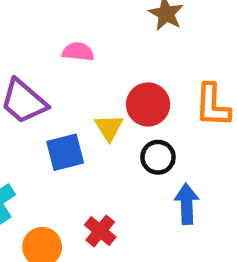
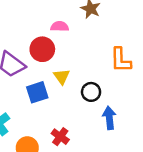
pink semicircle: (78, 52) -> (60, 26), moved
red circle: (148, 104) -> (42, 49), moved

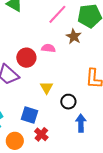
red circle: (42, 49) -> (26, 58), moved
blue square: (37, 92) -> (29, 115), moved, turned 30

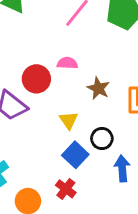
brown star: (74, 36) -> (98, 88), moved
blue square: (29, 115) -> (75, 155), moved, turned 30

